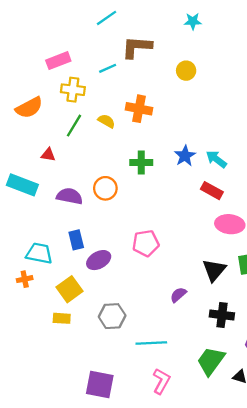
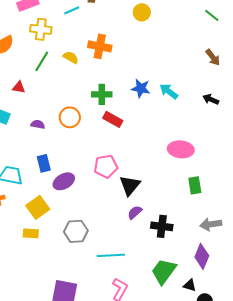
blue star: (185, 156) -> (141, 88), turned -30
red rectangle: (212, 191) -> (113, 119), moved
purple semicircle: (69, 196) -> (38, 124), size x0.6
black triangle: (214, 270) -> (130, 185), moved
black cross: (222, 315) -> (162, 226), moved

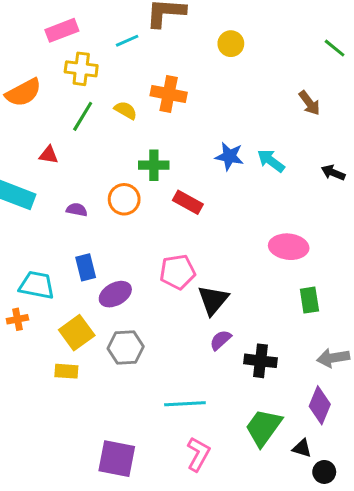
brown arrow: (213, 57) -> (309, 103), moved
green cross: (102, 94) -> (154, 165), moved
gray hexagon: (76, 231) -> (126, 347), moved

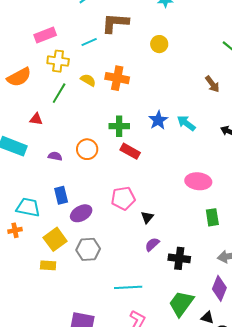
yellow semicircle: (126, 110) -> (88, 80), moved
blue star: (229, 156) -> (158, 120), turned 30
green cross: (154, 165) -> (119, 126), moved
black triangle: (213, 300) -> (147, 217), size x0.6

